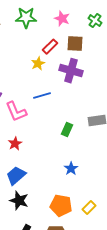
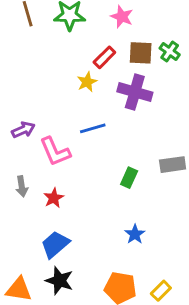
green cross: (95, 21) -> (170, 51), moved

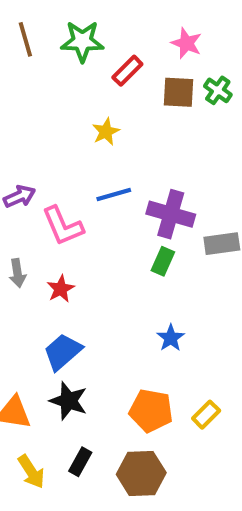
pink star: (122, 17) -> (186, 43), moved
red rectangle: (104, 57) -> (127, 71), moved
purple cross: (135, 92) -> (171, 214), moved

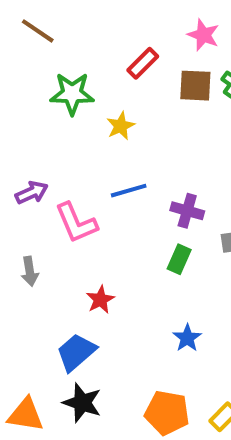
brown line: (25, 39) -> (38, 31), turned -40
green star: (82, 41) -> (72, 94), moved
purple cross: (171, 214) -> (187, 211), size x0.7
red star: (61, 289) -> (100, 300), moved

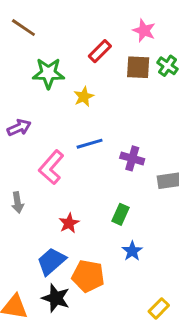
purple arrow: (32, 193) -> (19, 128), moved
pink L-shape: (76, 223) -> (51, 167), turned 64
green rectangle: (179, 259) -> (120, 214), moved
orange pentagon: (167, 413) -> (88, 276), moved

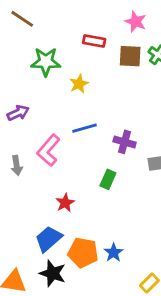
red rectangle: (100, 51) -> (94, 41), turned 55
gray arrow: (18, 203) -> (17, 165), moved
green rectangle: (120, 214) -> (108, 179), moved
blue star: (132, 251) -> (113, 253), moved

